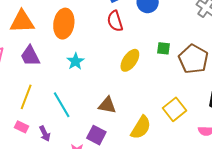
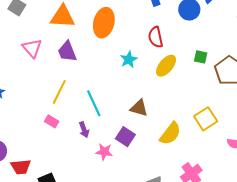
red semicircle: (115, 21) -> (156, 37), moved
cyan star: (75, 61) -> (129, 59), moved
purple arrow: (45, 134) -> (84, 130), moved

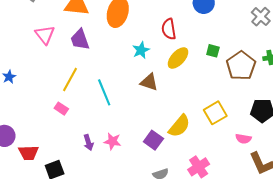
brown triangle: (139, 108) -> (149, 82), moved
purple arrow: (84, 130) -> (88, 142), moved
purple square: (125, 137) -> (153, 140), moved

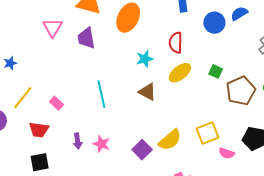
yellow line: (70, 80) -> (23, 98), moved
pink semicircle: (243, 139) -> (227, 153), moved
red trapezoid: (28, 153) -> (39, 130), moved

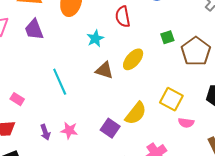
green square: (216, 71) -> (167, 37), turned -32
yellow ellipse: (180, 73) -> (133, 59), moved
yellow square: (208, 133) -> (171, 99), turned -30
pink semicircle: (227, 153) -> (186, 123), moved

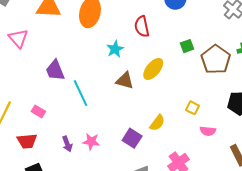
purple trapezoid: (34, 29) -> (55, 70), moved
yellow square: (171, 99) -> (192, 108), size x0.6
yellow semicircle: (136, 113) -> (157, 123), size x0.7

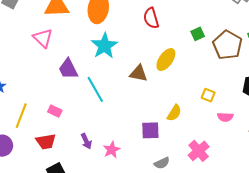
pink triangle: (18, 38) -> (43, 38), moved
cyan star: (115, 49) -> (104, 46), moved, size x1.5
purple square: (132, 138) -> (150, 130), turned -30
pink star: (91, 142) -> (112, 150), moved, turned -30

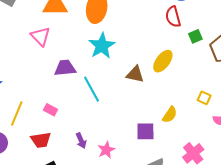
red semicircle: (151, 18) -> (173, 17), moved
purple trapezoid: (68, 69) -> (65, 68), turned 110

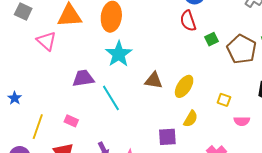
pink triangle: (40, 36) -> (46, 41), moved
yellow ellipse: (163, 61) -> (184, 86), moved

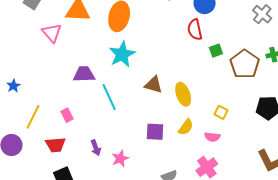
yellow ellipse: (184, 86) -> (183, 94), turned -60
pink rectangle: (71, 121) -> (67, 115), turned 32
pink semicircle: (242, 121) -> (212, 137), moved
purple square: (167, 137) -> (155, 132), moved

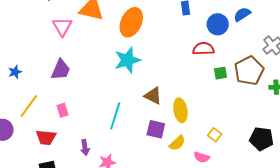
red semicircle: (195, 30) -> (203, 49), turned 90
brown pentagon: (245, 64) -> (249, 71), moved
purple trapezoid: (84, 74) -> (61, 70), moved, turned 105
cyan line: (109, 97) -> (115, 116), moved, turned 32
purple square: (155, 132) -> (156, 129), moved

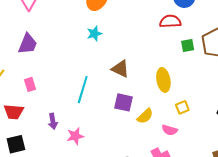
cyan star: (127, 60) -> (94, 34), size x0.6
yellow ellipse: (180, 110) -> (163, 80), moved
yellow square: (215, 135) -> (182, 107), turned 32

